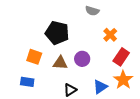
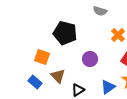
brown triangle: (60, 63) -> (58, 76), moved, turned 42
blue rectangle: (27, 82) -> (35, 82), turned 32

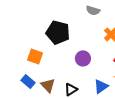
brown triangle: (58, 76) -> (48, 85), moved

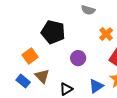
orange square: (35, 56) -> (30, 56), turned 35
brown triangle: (48, 85) -> (42, 76), moved

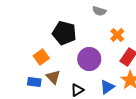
purple circle: (78, 58) -> (89, 59), size x1.5
blue rectangle: (23, 81) -> (34, 82), turned -32

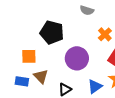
orange square: (41, 57) -> (29, 56), turned 35

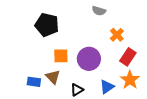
black pentagon: (52, 32) -> (47, 25), moved
orange square: (29, 56) -> (61, 56), moved

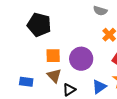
gray semicircle: (99, 11) -> (100, 11), moved
brown triangle: (53, 77) -> (54, 76), moved

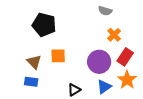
purple circle: (81, 59) -> (99, 62), moved
brown triangle: (54, 76) -> (34, 62), moved

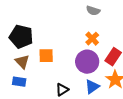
black pentagon: (44, 25) -> (21, 37), moved
orange cross: (114, 35) -> (92, 39), moved

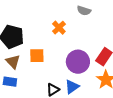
orange cross: (92, 39) -> (59, 28), moved
blue triangle: (92, 87) -> (72, 87), moved

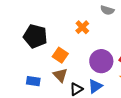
orange square: (37, 56) -> (60, 55), turned 35
brown triangle: (13, 62) -> (60, 75), moved

